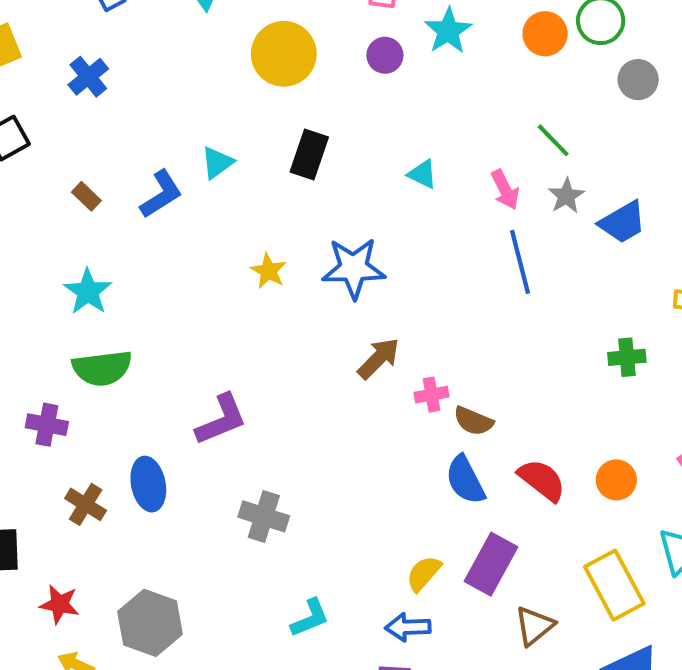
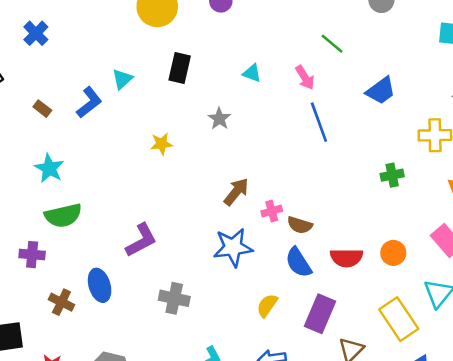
gray star: (566, 196) -> (219, 119), moved
blue star: (354, 268) -> (233, 247), moved
yellow star: (269, 271) -> (161, 144), turned -30
red semicircle: (542, 480) -> (347, 258), turned 148
yellow semicircle: (424, 573) -> (267, 305), moved

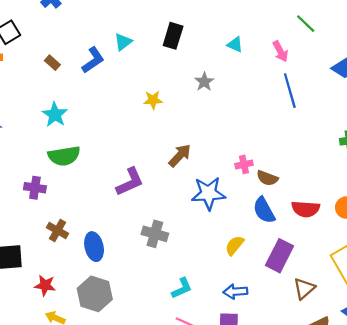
brown arrow: (236, 192) -> (180, 156), moved
blue ellipse: (100, 285) -> (94, 247), moved

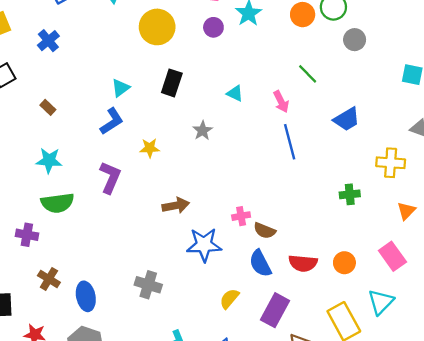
blue L-shape: (93, 60) -> (112, 121), moved
cyan star: (55, 115) -> (49, 160), turned -30
brown arrow: (180, 156) -> (176, 205), turned 35
purple L-shape: (130, 182) -> (110, 177), moved, turned -44

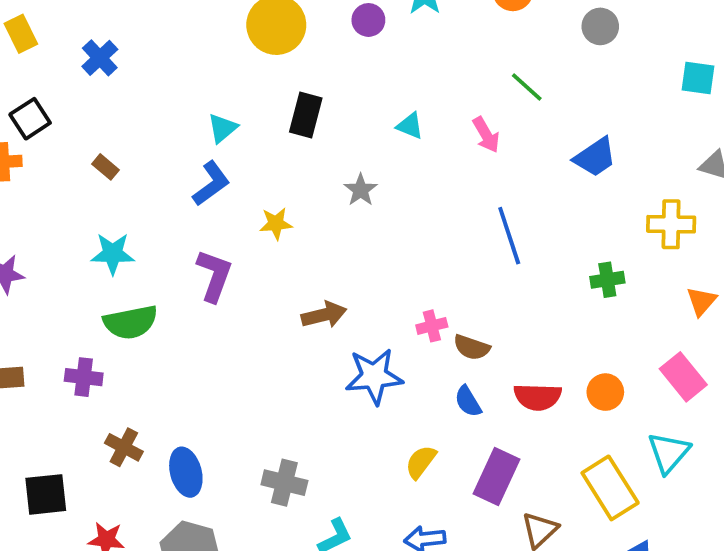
blue line: (290, 142) -> (509, 236), moved
blue semicircle: (260, 263) -> (468, 401), size x0.7
gray cross: (148, 285) -> (284, 483), moved

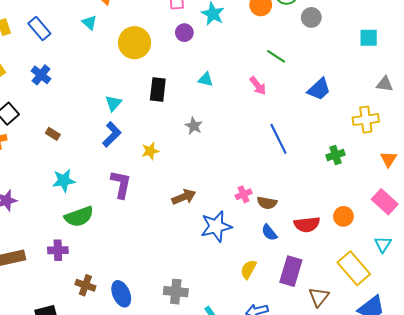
cyan triangle: (410, 126) -> (206, 79), moved
cyan triangle: (669, 453) -> (383, 244), size x0.7

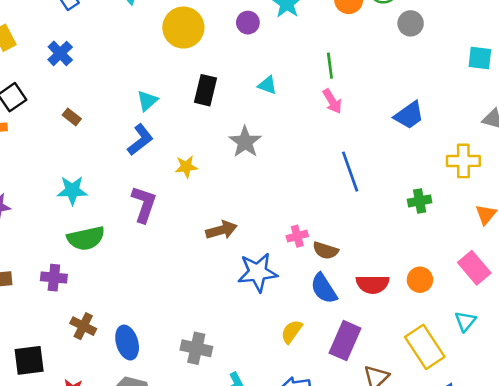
green line: (276, 56) -> (330, 66), moved, turned 42
gray star: (194, 126) -> (245, 142), size x1.4
brown rectangle: (53, 134) -> (72, 117), moved
blue semicircle: (269, 233) -> (324, 288), size x1.4

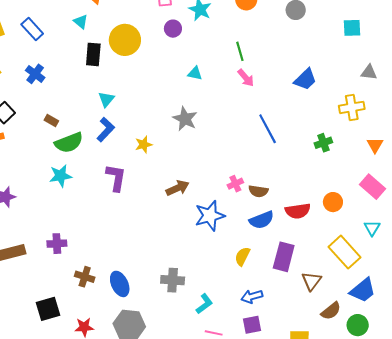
black rectangle: (205, 90) -> (93, 54), moved
green semicircle: (86, 238) -> (69, 143), moved
blue semicircle: (324, 288) -> (262, 220), turned -70

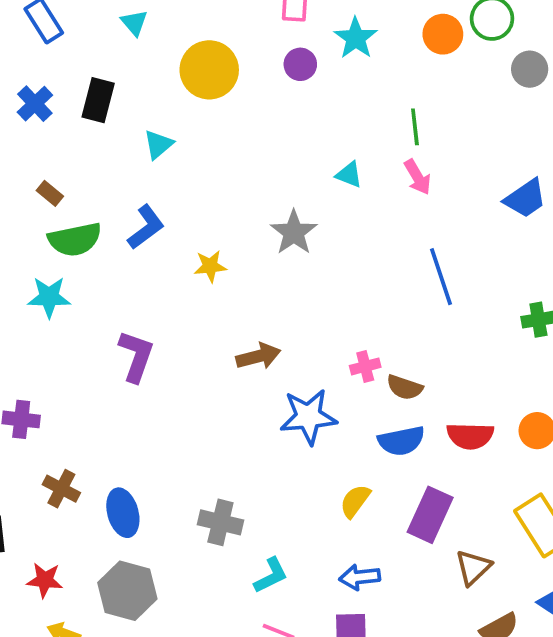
black rectangle: (93, 54) -> (98, 100), moved
cyan triangle: (195, 73) -> (349, 175), moved
cyan triangle: (106, 99) -> (158, 145), moved
purple L-shape: (116, 178) -> (136, 356), moved

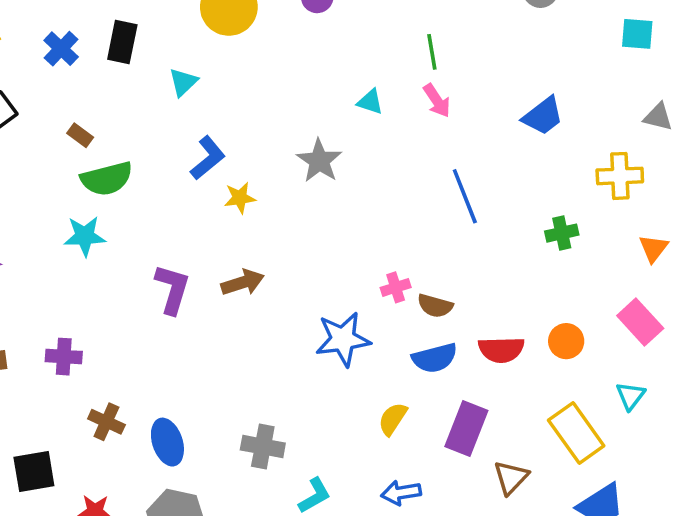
blue L-shape: (146, 227) -> (208, 158), moved
brown arrow: (258, 356) -> (243, 282), moved

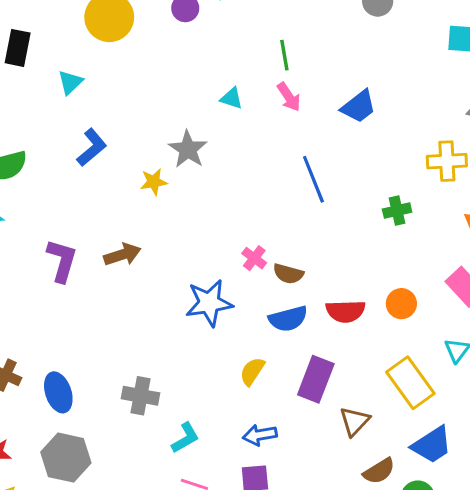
blue trapezoid: (543, 116) -> (359, 106), moved
yellow star: (240, 198) -> (154, 182), moved
pink cross: (396, 287) -> (254, 258), turned -35

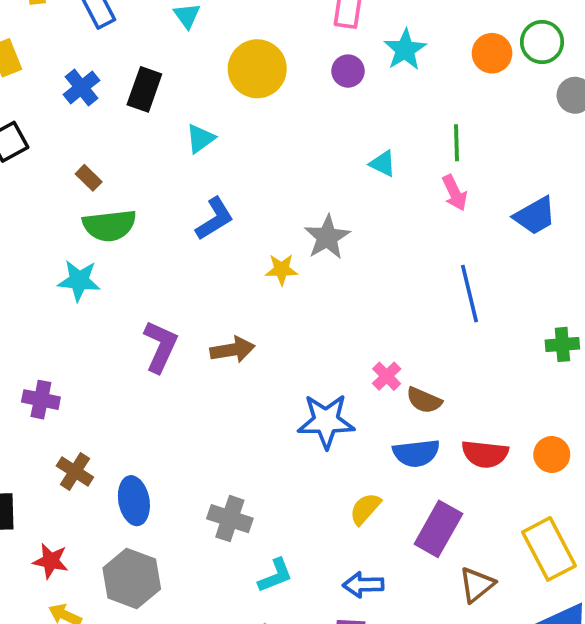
cyan triangle: (231, 98) -> (383, 164), moved

